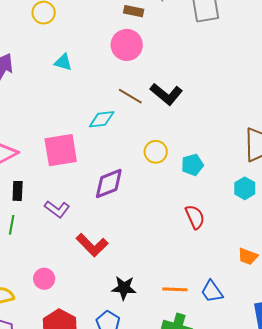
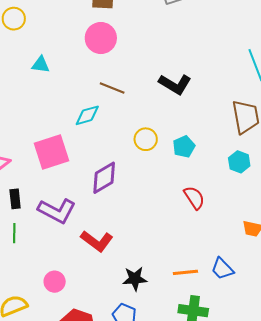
black L-shape: (166, 94) -> (175, 84), moved
purple L-shape: (57, 209) -> (57, 211), size x1.5

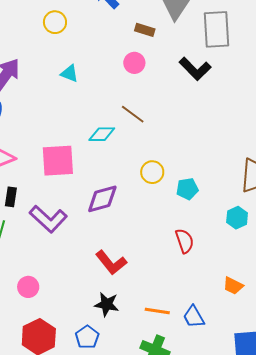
pink circle: (101, 38) -> (134, 63), size x0.7
black L-shape: (175, 84) -> (195, 69), moved
red L-shape: (97, 241) -> (111, 263), moved

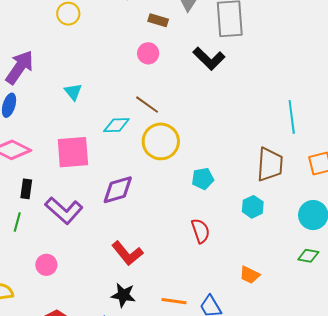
cyan triangle: (69, 73) -> (73, 92), moved, turned 30
yellow circle: (152, 172) -> (161, 141), moved, size x1.6
pink circle: (28, 287) -> (46, 265), moved

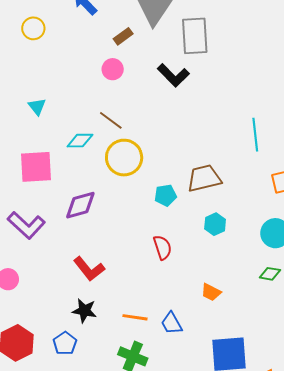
brown rectangle: (158, 20) -> (123, 36), turned -54
brown trapezoid: (270, 165) -> (204, 178), moved, turned -108

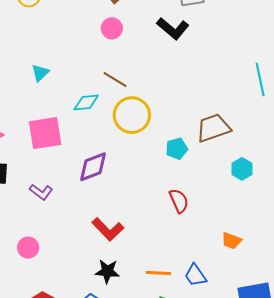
cyan triangle: (37, 107) -> (40, 73), turned 30
cyan hexagon: (215, 224) -> (242, 169), moved
purple L-shape: (26, 225) -> (41, 192), size x0.6

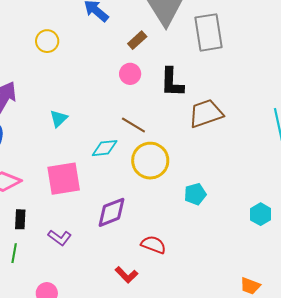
black L-shape: (173, 28) -> (172, 82), moved, turned 52
brown trapezoid: (213, 128) -> (206, 113), moved
red semicircle: (179, 201) -> (153, 245), moved, turned -45
red L-shape: (108, 229) -> (126, 275), size x0.7

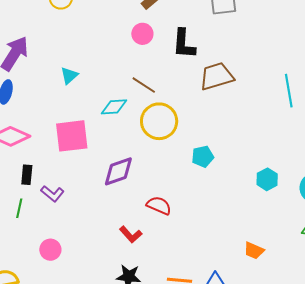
purple L-shape: (60, 238) -> (52, 194), moved

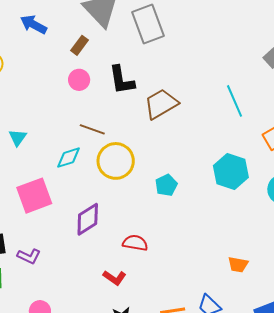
cyan hexagon: (267, 179) -> (231, 171), moved, size x1.6

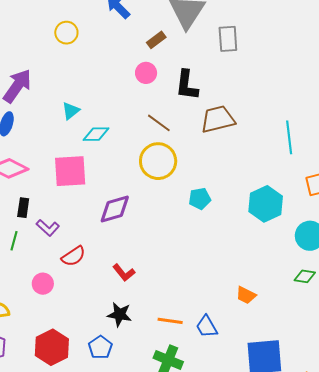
gray rectangle: (148, 24) -> (228, 39), size x0.7
brown line: (92, 129) -> (159, 123), moved
cyan diamond: (68, 158) -> (96, 134), moved
red semicircle: (135, 243) -> (73, 256), moved, turned 120

